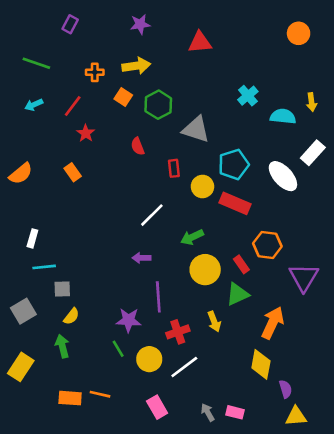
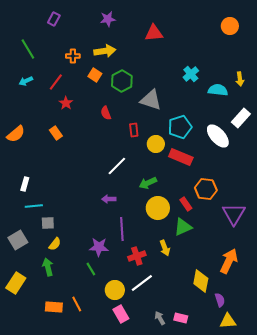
green line: (36, 63) -> (28, 49), turned 40
orange arrow: (273, 323) -> (229, 261), moved
yellow circle: (149, 359) -> (115, 290), moved
orange line: (100, 394) -> (77, 304), turned 49

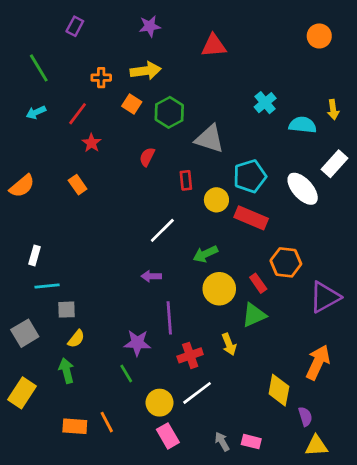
red semicircle: (106, 113) -> (147, 157), turned 48
purple triangle: (234, 214) -> (325, 297), turned 30

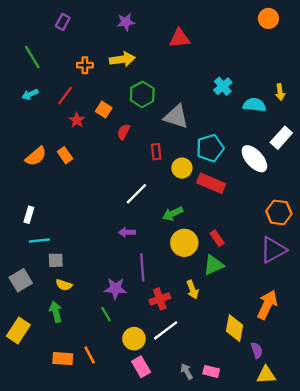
orange circle: (319, 36) -> (268, 18), moved
orange square: (132, 104) -> (104, 110), moved
orange semicircle: (22, 186) -> (36, 156), moved
orange hexagon: (286, 262) -> (279, 212), moved
yellow semicircle: (76, 339) -> (64, 285), turned 70

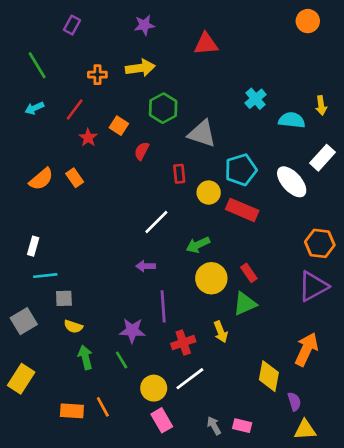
green arrow: (56, 312) -> (85, 357), moved

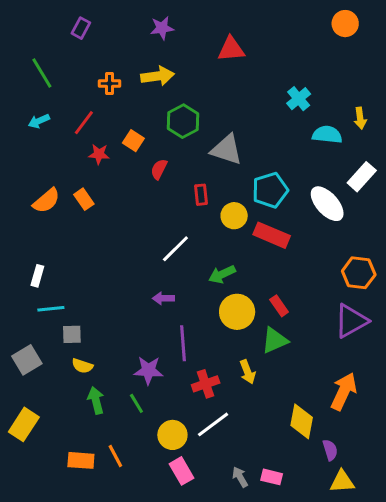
cyan cross: (256, 99) -> (299, 99), moved
red star: (88, 138) -> (99, 154), turned -30

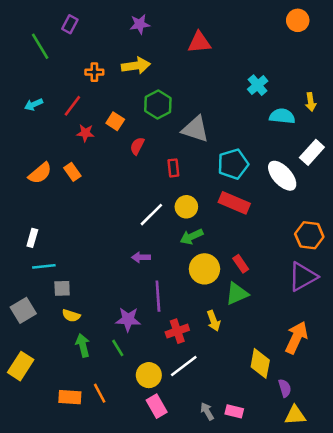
green line: (42, 73) -> (40, 46), moved
yellow circle: (234, 216) -> (186, 207), moved

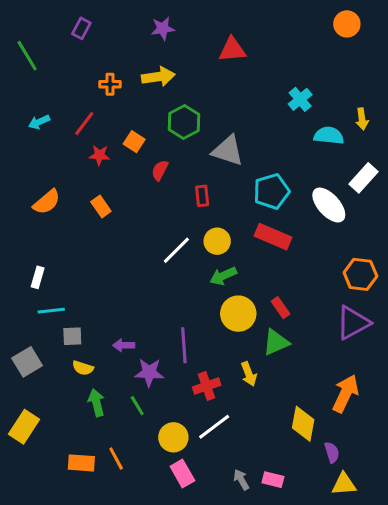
green line: (40, 46) -> (27, 56), moved
orange rectangle: (72, 172) -> (101, 206), moved
purple arrow: (141, 257) -> (124, 345), moved

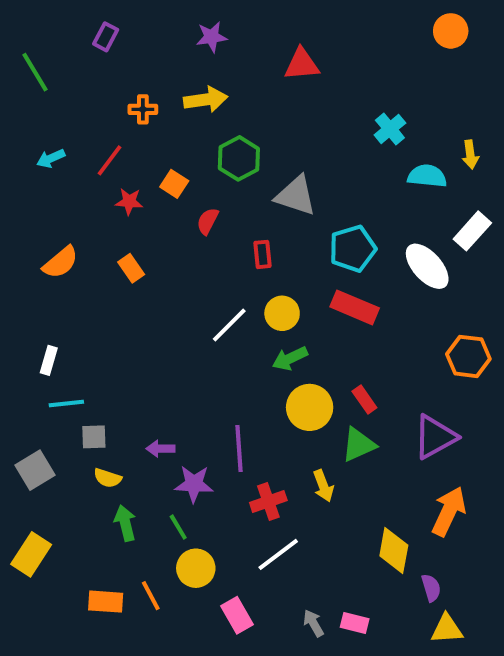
purple triangle: (353, 323) -> (435, 437), moved
yellow circle: (173, 437) -> (196, 568), moved

